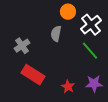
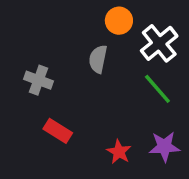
gray cross: (22, 46) -> (38, 80), turned -35
red rectangle: (33, 75) -> (58, 131), size x0.7

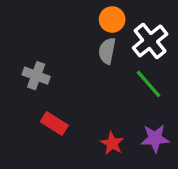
gray semicircle: (98, 59) -> (107, 51), moved

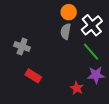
purple star: (155, 138) -> (96, 75), moved
red star: (112, 143) -> (77, 88), moved

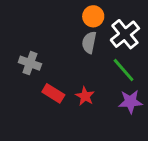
red rectangle: (33, 76) -> (53, 93), moved
red star: (77, 88) -> (85, 96), moved

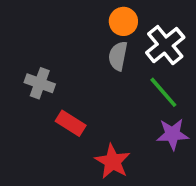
red star: (85, 96) -> (113, 161), moved, size x1.4

